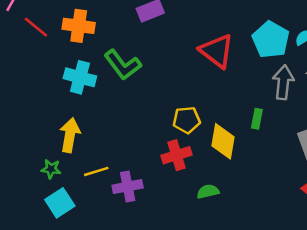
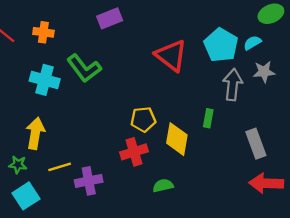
orange cross: (79, 26) -> (43, 32), size x0.7

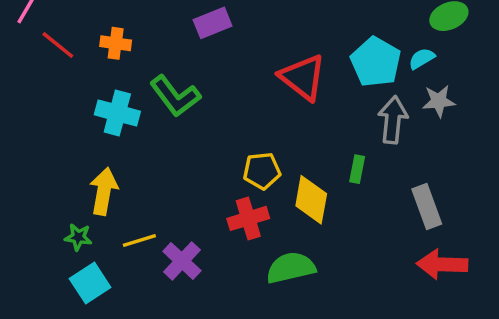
purple cross: (89, 181) -> (182, 261), turned -36
green semicircle: (163, 186) -> (291, 268), size x1.6

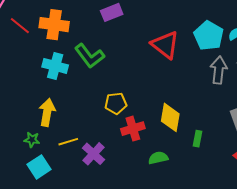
orange cross: (116, 43) -> (54, 25), size x1.6
green rectangle: (357, 169) -> (197, 139), moved
yellow pentagon: (262, 171) -> (116, 103), moved
green semicircle: (291, 268) -> (158, 158), size x0.7

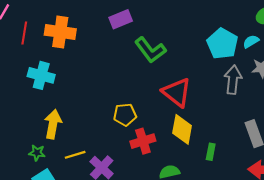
red line: (20, 26) -> (24, 33), turned 60
red triangle: (165, 45) -> (177, 92), moved
green L-shape: (89, 56) -> (150, 50), moved
cyan cross: (55, 66) -> (41, 75), moved

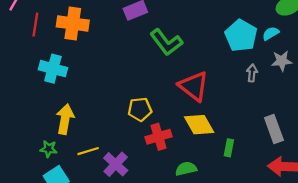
gray arrow: (233, 80) -> (252, 73), size x0.6
yellow diamond: (182, 129) -> (199, 125), turned -40

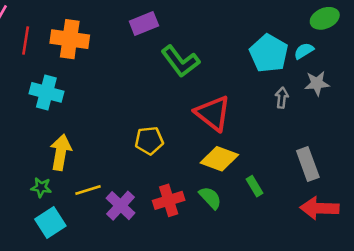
yellow diamond: (199, 125) -> (219, 159), turned -40
red cross: (159, 137) -> (169, 200), moved
green rectangle: (229, 148) -> (254, 186), turned -42
green semicircle: (186, 169) -> (210, 198), moved, turned 60

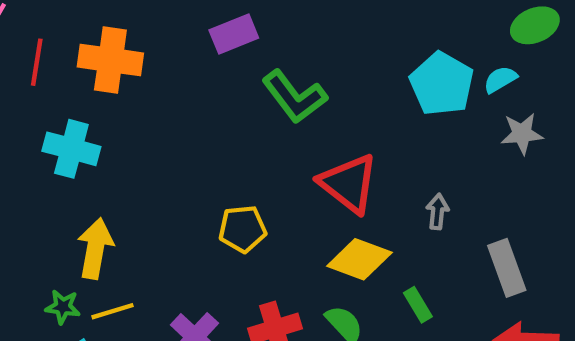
gray arrow: (282, 98) -> (437, 212), moved
yellow line: (88, 190) -> (113, 311), moved

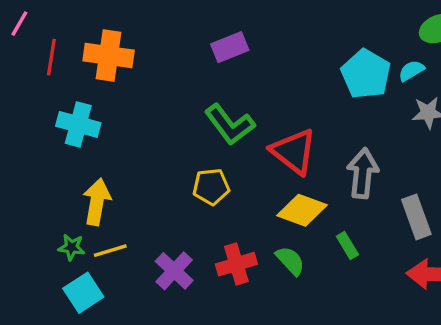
purple rectangle: (234, 34) -> (230, 47), moved
green L-shape: (294, 97) -> (230, 124), moved
gray arrow: (437, 212) -> (363, 173), size x1.8

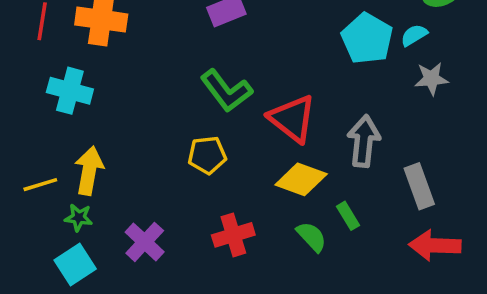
green star: (72, 247) -> (79, 218), moved
yellow line: (110, 251) -> (40, 185), moved
green semicircle: (290, 261) -> (311, 237), moved
purple cross: (174, 271) -> (145, 242), moved

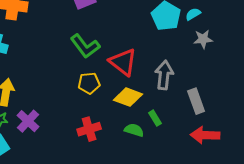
yellow pentagon: (207, 155) -> (89, 83), moved
green semicircle: (311, 237) -> (134, 130), turned -30
purple cross: (145, 242) -> (28, 121), moved

